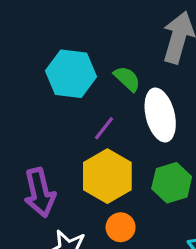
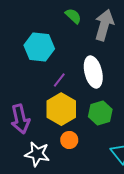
green semicircle: (127, 79) -> (73, 16), moved

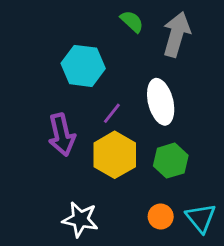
purple arrow: (20, 119) -> (62, 135), moved
orange circle: (69, 140) -> (161, 217), moved

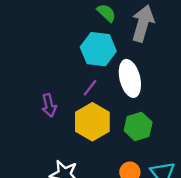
cyan hexagon: (83, 66) -> (98, 49), moved
purple arrow: (62, 135) -> (49, 105), size x0.7

